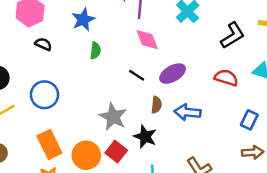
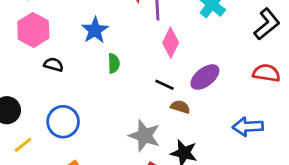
pink diamond: (147, 40) -> (171, 43), turned 55
brown semicircle: (156, 105) -> (180, 107), moved, turned -70
blue arrow: (187, 112) -> (248, 127), moved

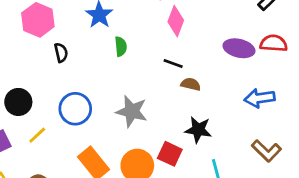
black semicircle: (54, 65) -> (61, 53), turned 66
purple ellipse: (205, 77) -> (239, 48), moved, turned 56
gray star: (144, 136) -> (132, 111), moved

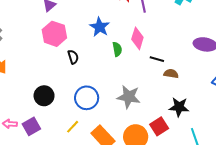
pink diamond: (176, 21) -> (137, 38), moved
yellow line: (37, 135) -> (73, 127), moved
red square: (170, 154) -> (159, 126), turned 36

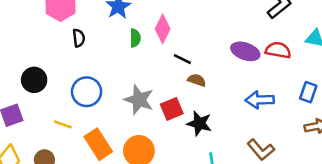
red square: (159, 126) -> (172, 109), moved
yellow line: (73, 127) -> (63, 124), turned 56

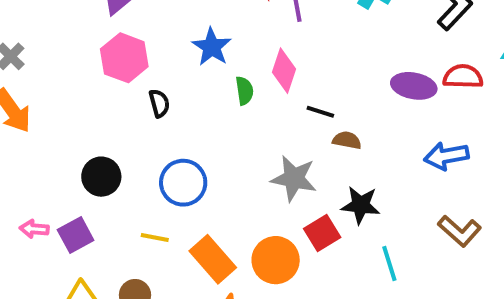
gray star: (139, 100) -> (294, 178), moved
red square: (172, 109) -> (322, 233), moved

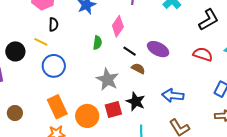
purple ellipse: (414, 86) -> (158, 49), moved
green semicircle: (244, 91) -> (97, 43), moved
blue arrow: (446, 156) -> (173, 96), moved
yellow line: (155, 237) -> (41, 42), moved

